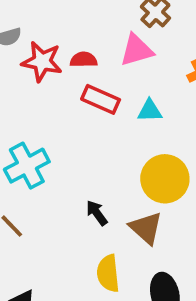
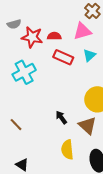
cyan triangle: (150, 111) -> (89, 55), moved, turned -40
cyan cross: (27, 166) -> (24, 72), moved

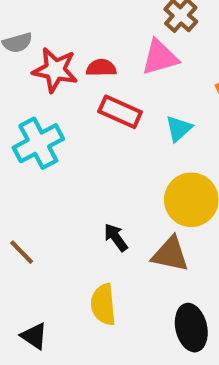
cyan triangle: (89, 55) -> (179, 129), moved
brown triangle: (87, 126) -> (170, 254), turned -30
yellow semicircle: (67, 150) -> (103, 305), moved

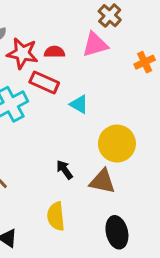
red rectangle: (120, 112) -> (44, 82), moved
cyan triangle: (179, 129) -> (79, 104), moved, turned -48

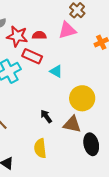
black ellipse: (117, 232) -> (91, 144), moved

